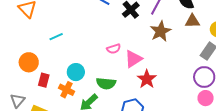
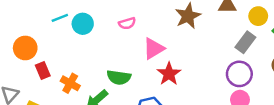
pink semicircle: (114, 49) -> (127, 23), moved
cyan circle: (76, 72) -> (83, 24), moved
red rectangle: (44, 80) -> (43, 71), turned -40

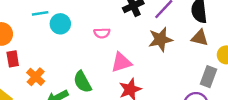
gray rectangle: (245, 42) -> (208, 77), turned -30
green semicircle: (119, 77) -> (82, 82), turned 40

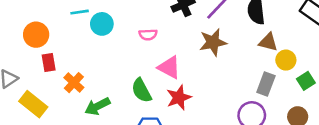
brown triangle: (200, 38) -> (268, 42), moved
pink triangle: (121, 62) -> (169, 67), turned 45
green semicircle: (82, 82) -> (141, 90), moved

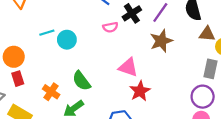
pink semicircle: (148, 35) -> (110, 27), moved
red rectangle: (49, 62) -> (18, 79), moved
green semicircle: (141, 90) -> (81, 81), moved

